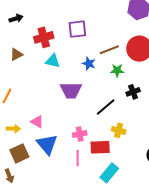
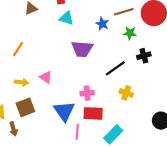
blue triangle: (47, 144) -> (64, 111), moved
red rectangle: (100, 147) -> (93, 113), moved
pink line: (78, 158) -> (77, 132), moved

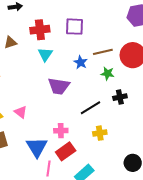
cyan triangle: (66, 18) -> (45, 54), turned 42
yellow cross: (126, 93) -> (100, 133), turned -32
red rectangle: (93, 113) -> (66, 151), turned -42

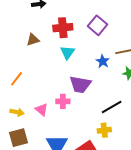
purple square: (75, 27) -> (97, 25), turned 36
pink cross: (61, 131) -> (63, 101), moved
yellow cross: (100, 133) -> (104, 130), moved

